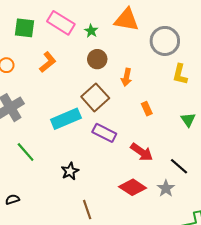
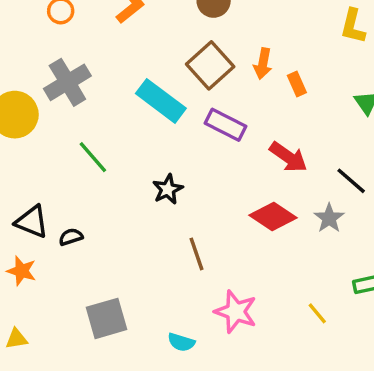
orange arrow: (126, 77) -> (263, 64), moved
cyan rectangle: (66, 119) -> (161, 101), turned 60

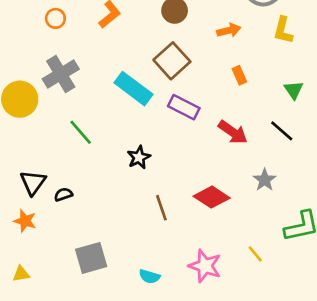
orange arrow: (263, 64) -> (229, 30), moved, turned -115
black line: (351, 181) -> (282, 131), moved
red diamond: (273, 217) -> (212, 197), moved
black triangle: (32, 222) -> (33, 183), turned 44
pink star: (236, 312) -> (205, 266), moved

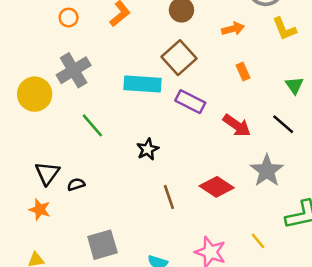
yellow L-shape: (283, 30) -> (284, 29), turned -36
cyan rectangle: (134, 89) -> (143, 84), turned -33
gray star: (265, 180) -> (267, 171), size x1.5

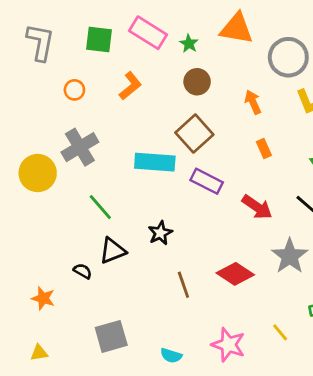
orange arrow: (233, 29) -> (253, 102), turned -100
black triangle: (47, 173) -> (113, 251), moved, turned 32
black semicircle: (76, 184) -> (83, 271), turned 48

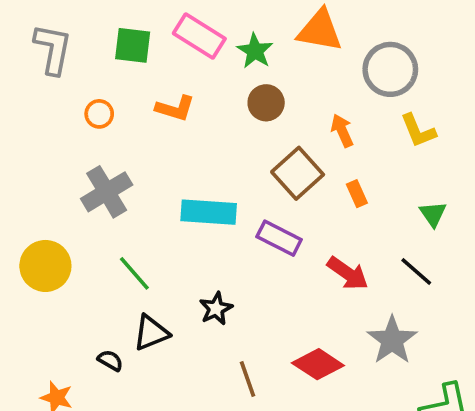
green star: (189, 44) -> (255, 51), size x1.4
orange L-shape: (130, 86) -> (175, 108), turned 56
brown square: (194, 134) -> (298, 173), moved
yellow circle: (38, 173) -> (45, 266), moved

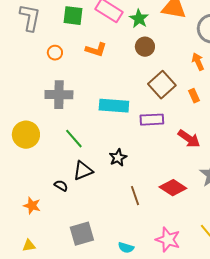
orange arrow: (342, 131) -> (198, 62), moved
gray cross: (107, 192) -> (59, 95), turned 32
purple rectangle: (279, 238) -> (152, 120), turned -30

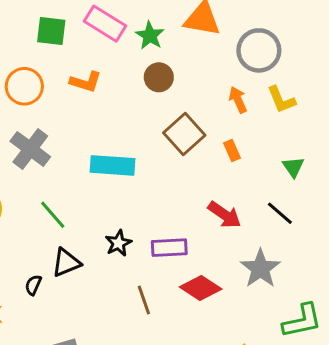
orange circle: (55, 53) -> (24, 86), size x1.6
gray cross: (59, 95) -> (30, 149), turned 36
purple rectangle: (152, 120) -> (169, 248), moved
black semicircle: (61, 186) -> (33, 285), turned -96

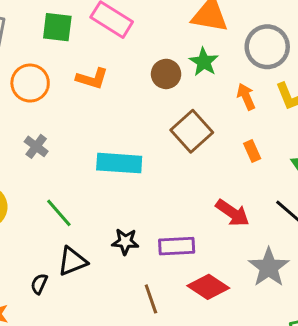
green star: (150, 35) -> (204, 62), moved
gray cross: (30, 149) -> (36, 146), size x0.6
orange rectangle: (232, 151) -> (252, 151), moved
black star: (118, 243) -> (125, 242), turned 30

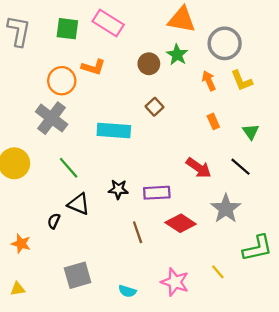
orange circle: (30, 83) -> (62, 81), moved
brown square: (192, 131) -> (155, 107), moved, size x0.6
gray cross: (36, 146) -> (52, 118), size x1.8
black triangle: (72, 261) -> (79, 204), turned 45

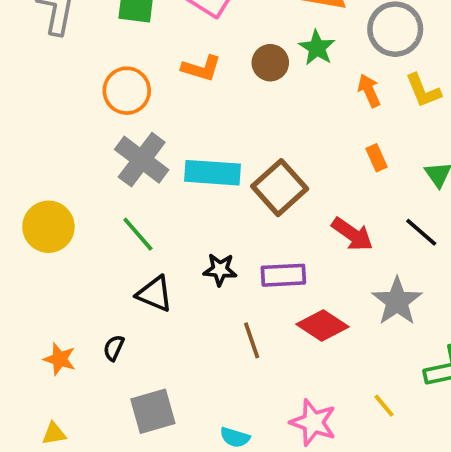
orange L-shape: (93, 67) -> (201, 68), moved
brown square: (155, 107) -> (280, 188), moved, size x1.8
gray cross: (52, 118) -> (142, 160), moved
black semicircle: (54, 221) -> (114, 348), moved

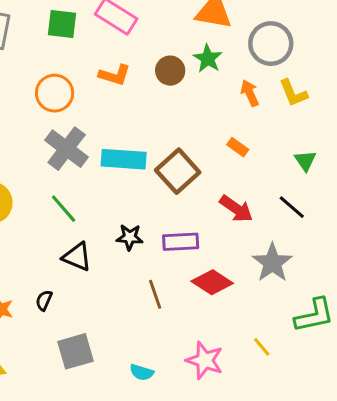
orange rectangle: (377, 158) -> (238, 147), moved, turned -30

